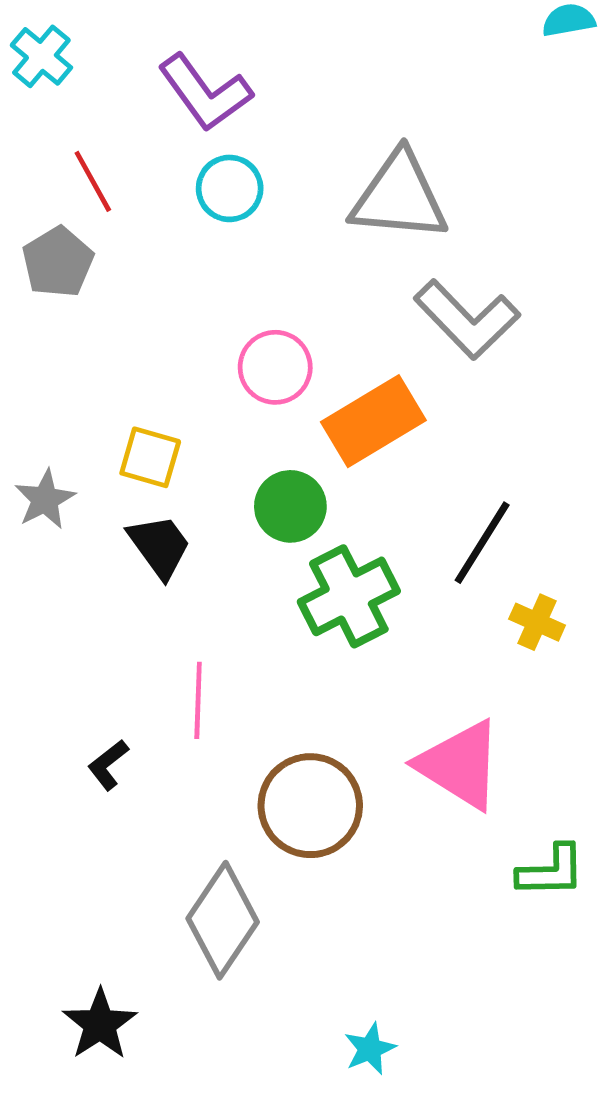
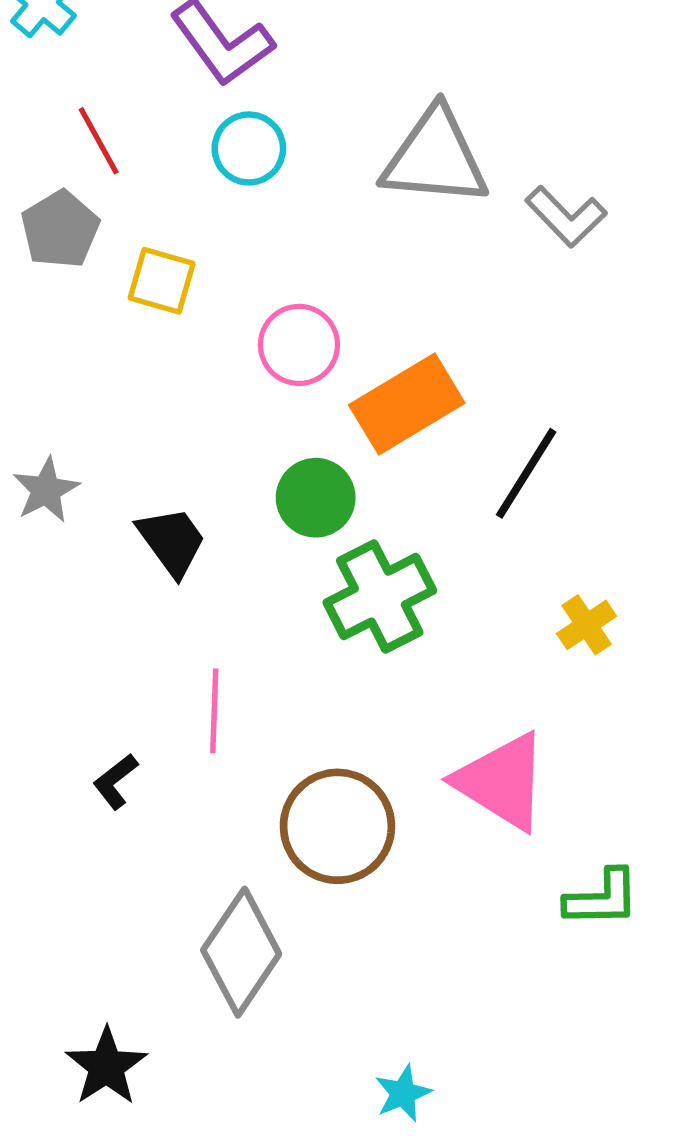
gray L-shape: (467, 319) -> (566, 217), moved, size x0.7
yellow square: (150, 457) -> (162, 281), moved
black line: (482, 543) -> (526, 473), moved
yellow cross: (537, 622) -> (587, 625), turned 32

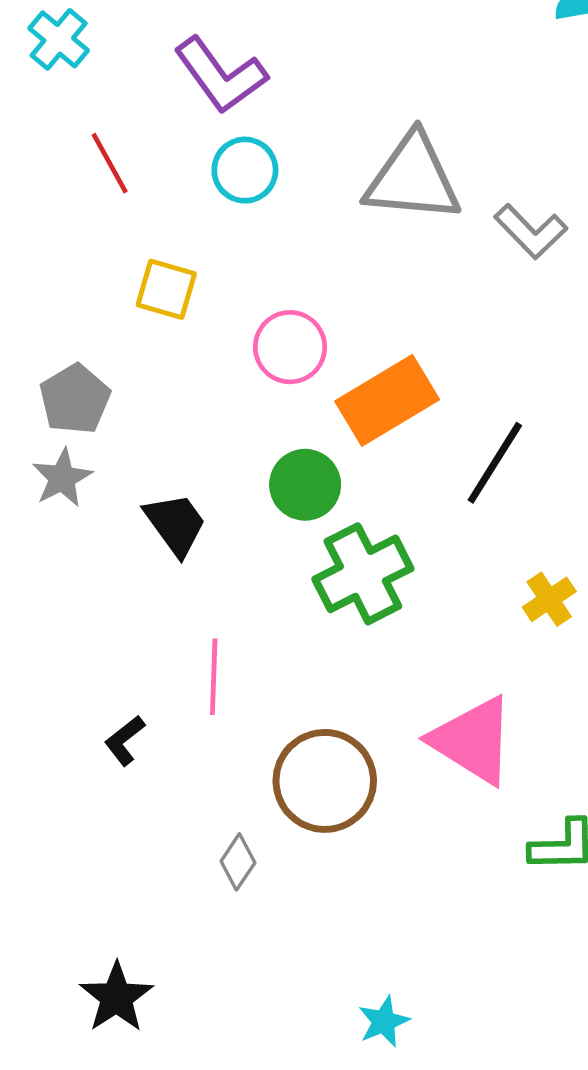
gray pentagon: (60, 229) -> (75, 399), moved
gray diamond: (241, 952) -> (238, 862), moved, size x0.5

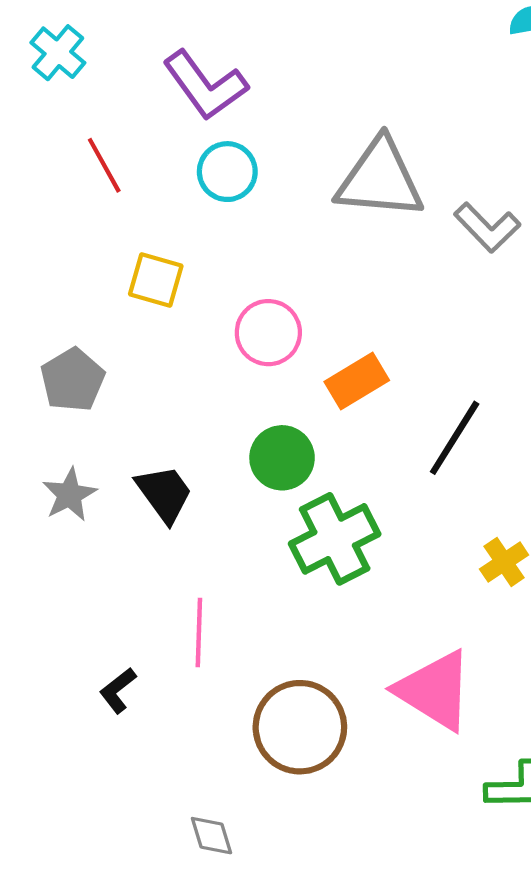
orange rectangle: (387, 400) -> (357, 381), size x0.7
gray star: (62, 478) -> (69, 495), moved
gray diamond: (238, 862) -> (212, 836), moved, turned -51

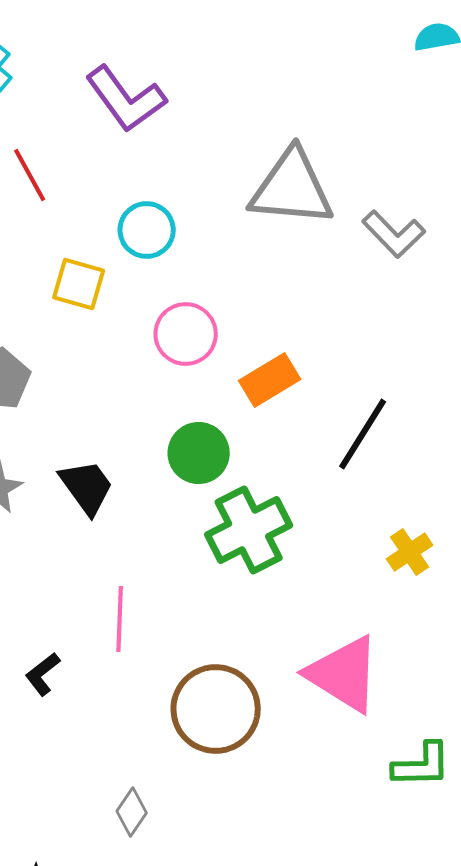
cyan circle: (227, 172) -> (147, 230), moved
gray diamond: (212, 836) -> (132, 812), turned 51

